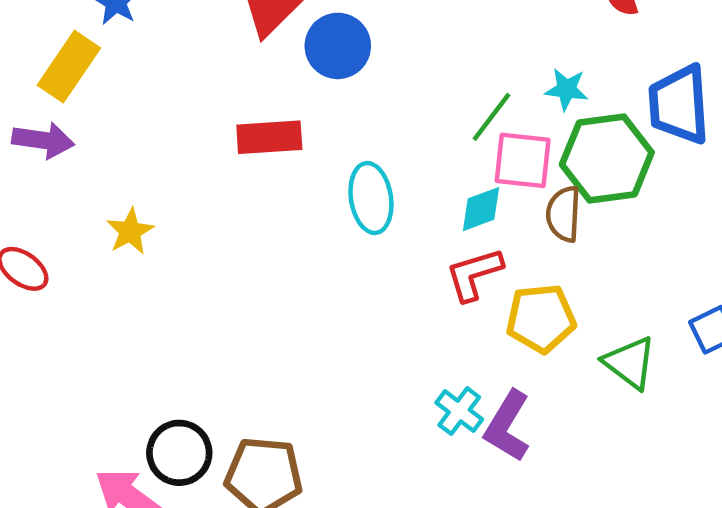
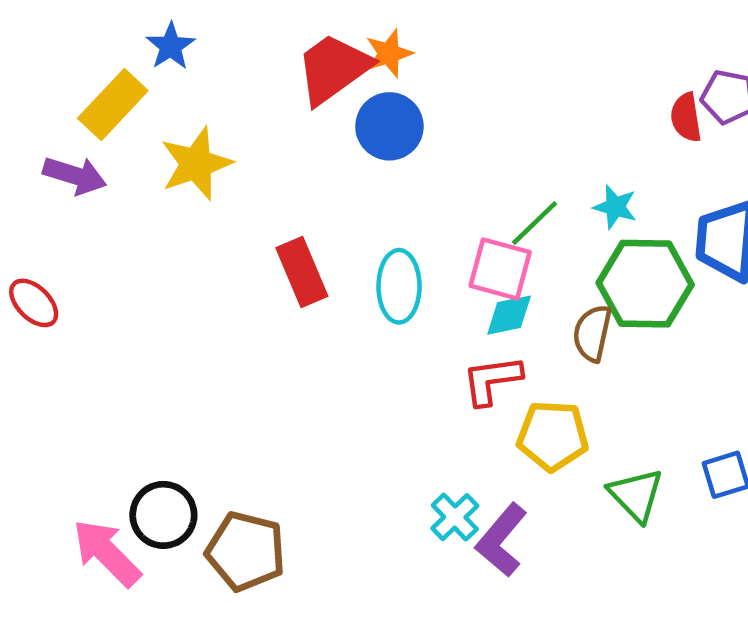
red rectangle: (269, 137) -> (302, 272), moved, turned 62
pink square: (523, 160) -> (500, 269), moved
yellow star: (130, 231) -> (196, 164), moved, size x1.5

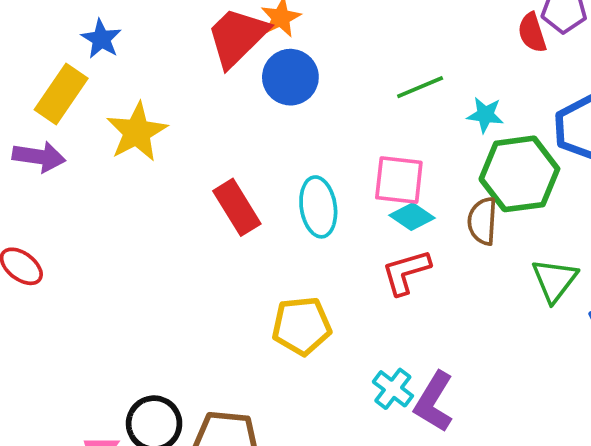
green line: (535, 223) -> (420, 87), moved, turned 30
cyan diamond: (509, 315) -> (412, 217), turned 54
yellow pentagon: (553, 436) -> (302, 326), moved
green triangle: (636, 495) -> (554, 280), moved, turned 30

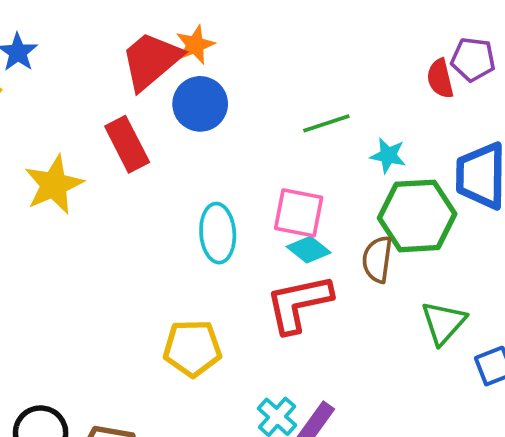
yellow star: (137, 132) -> (54, 185), moved
red rectangle: (237, 207) -> (127, 144), moved
red L-shape: (406, 272) -> (299, 304), size x1.4

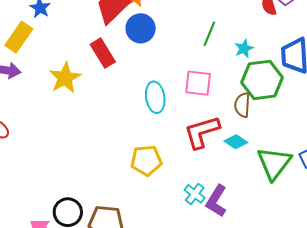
green line: (326, 123) -> (209, 34), turned -45
cyan star: (388, 155) -> (244, 49), turned -30
cyan diamond: (309, 250) -> (236, 142), moved
green triangle: (443, 323) -> (274, 163), moved, size x1.4

